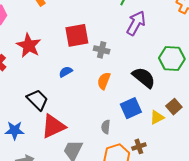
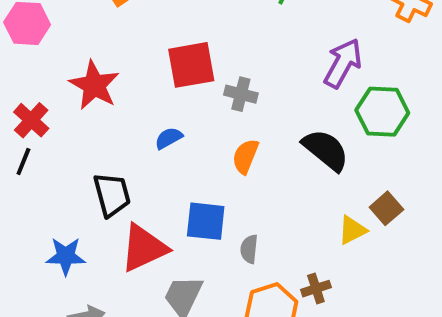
purple arrow: (136, 23) -> (343, 63), moved
black trapezoid: (37, 100) -> (112, 195), turned 30
blue square: (131, 108) -> (206, 221), moved, turned 30

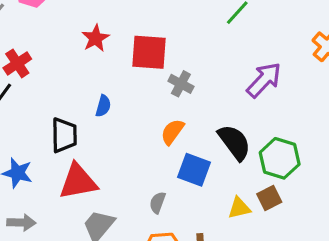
red star: (94, 85) -> (96, 38), moved, size x0.7
green hexagon: (382, 112) -> (280, 158), moved
blue semicircle: (169, 138) -> (103, 106), moved, turned 120
blue square: (206, 221) -> (194, 170), moved

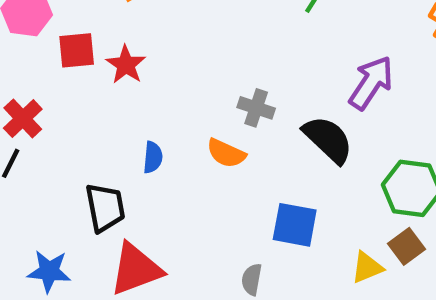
red square: (149, 52) -> (77, 50), moved, size x0.7
orange semicircle: (172, 132) -> (226, 153), moved, turned -92
black semicircle: (234, 142) -> (328, 139), moved

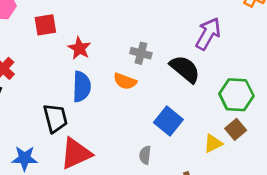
red square: (77, 50) -> (45, 25), moved
red star: (126, 65) -> (79, 48), moved
blue semicircle: (153, 157) -> (82, 87), size x1.6
blue square: (295, 225) -> (168, 121), turned 32

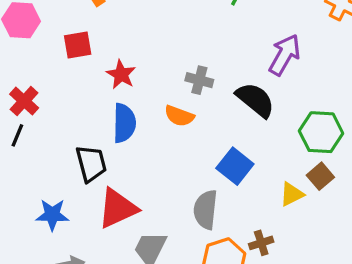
gray semicircle: (145, 155) -> (205, 210), size x1.6

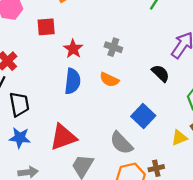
gray cross: (199, 80) -> (113, 47), moved
black semicircle: (255, 100) -> (161, 73), size x0.7
black trapezoid: (91, 164) -> (19, 104), moved
gray semicircle: (205, 210) -> (121, 143), turned -55

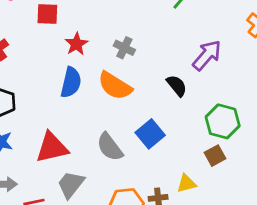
orange semicircle: (109, 80) -> (115, 86), size x1.5
yellow triangle: (179, 138) -> (186, 183), moved
gray semicircle: (121, 143) -> (110, 147), moved

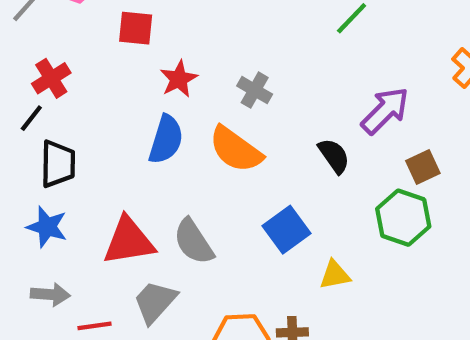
gray semicircle: (110, 147) -> (194, 242), moved
brown square: (215, 156) -> (423, 167), moved
yellow triangle: (186, 183) -> (335, 275), moved

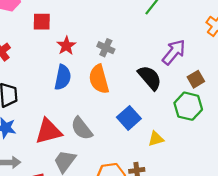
orange semicircle: (236, 149) -> (99, 79), turned 44
black semicircle: (334, 156) -> (150, 78), size x1.4

